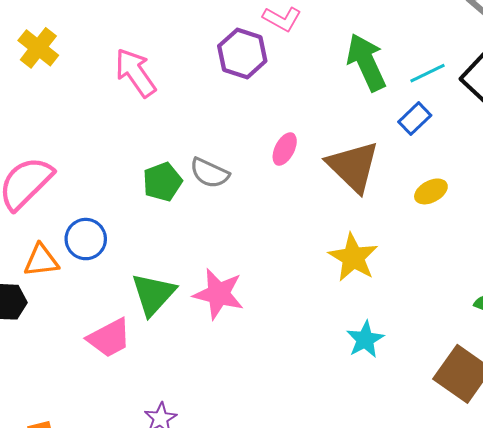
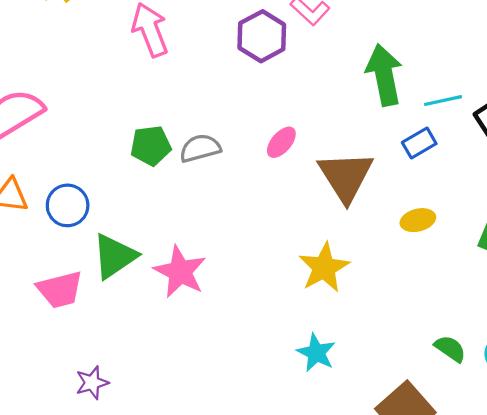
gray semicircle: (209, 173) -> (200, 148), turned 126
blue circle: (86, 239) -> (68, 205), moved
cyan star: (365, 339) -> (316, 353), turned -30

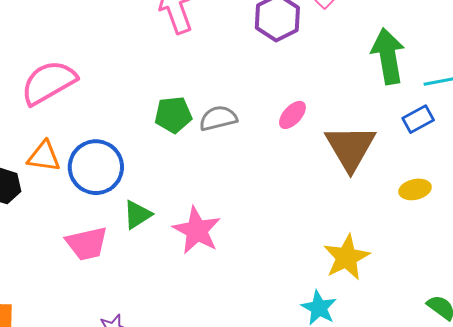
blue circle: (68, 205) -> (96, 167), size x1.4
green triangle: (115, 256) -> (137, 215), size x0.7
yellow star: (324, 268) -> (346, 257), moved

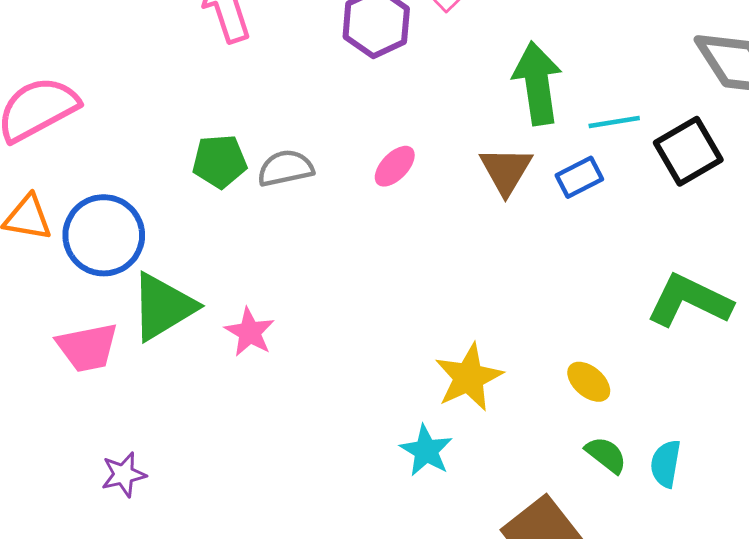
brown triangle: (350, 148) -> (506, 170), moved, size x0.7
yellow ellipse: (415, 189) -> (589, 382), moved, turned 52
green triangle: (137, 215) -> (163, 307), size x1.6
pink star: (197, 230) -> (250, 332), size x0.7

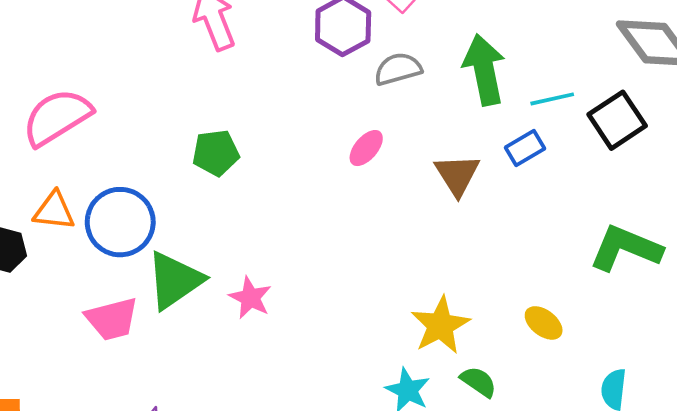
gray semicircle: (285, 168) -> (398, 69), moved
brown triangle: (506, 170) -> (457, 175), moved
green semicircle: (606, 455) -> (478, 382), moved

